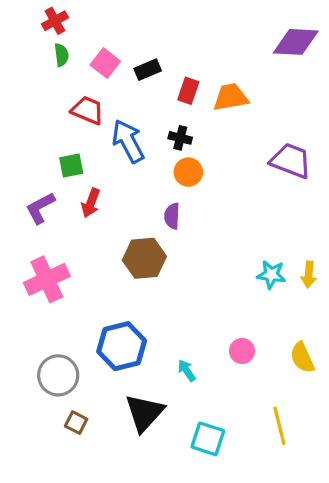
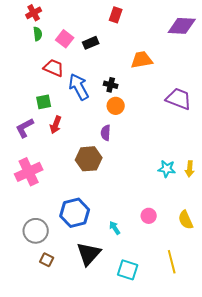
red rectangle: (188, 91) -> (116, 15), moved

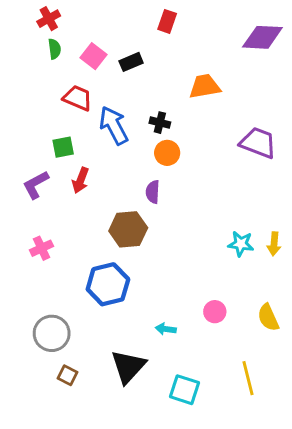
pink cross: (29, 172) -> (42, 248), size x0.6
blue hexagon: (75, 213) -> (108, 284), moved
cyan arrow: (115, 228) -> (166, 329), turned -48

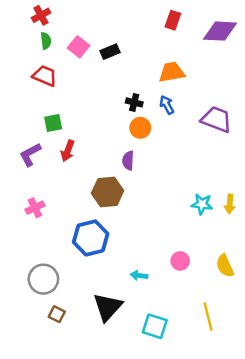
red rectangle: (167, 21) -> (173, 20), moved
red trapezoid: (78, 98) -> (45, 76), moved
blue arrow: (114, 125) -> (167, 105), moved, size x0.6

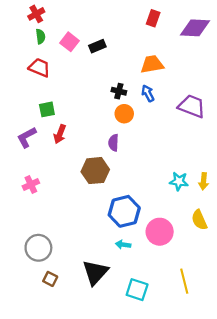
blue hexagon: (91, 238) -> (124, 211), moved
pink circle: (180, 261) -> (160, 232), size x1.6
yellow semicircle: (225, 266) -> (199, 220), moved

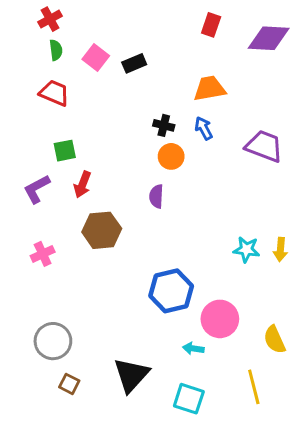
brown hexagon: (95, 171) -> (102, 230), moved
yellow semicircle: (199, 220) -> (275, 340), moved
cyan arrow: (123, 245) -> (193, 348), moved

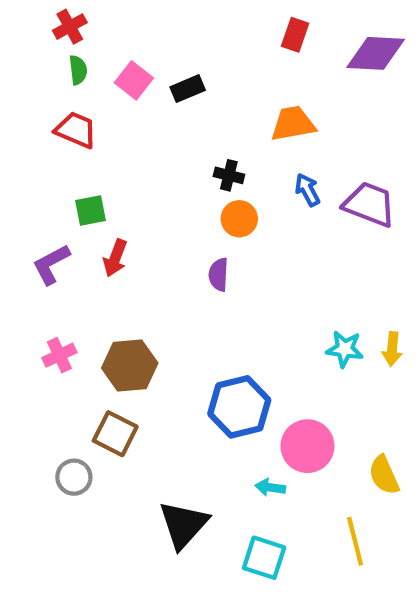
blue arrow: (204, 128) -> (307, 190), moved
brown hexagon: (102, 230) -> (130, 366), moved
gray circle: (53, 341) -> (74, 477), size x0.7
brown square: (69, 384) -> (115, 434), moved, size x1.5

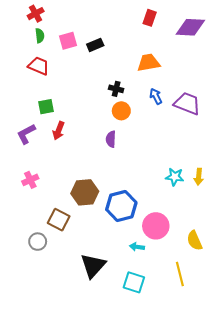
pink square: (134, 80) -> (68, 41), turned 36
brown hexagon: (130, 366) -> (85, 192), moved

